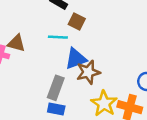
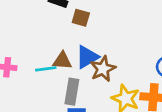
cyan line: (58, 37) -> (46, 69), moved
brown triangle: (16, 43) -> (62, 61), moved

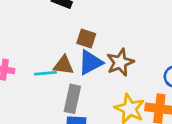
brown square: (81, 18) -> (86, 39), moved
brown star: (103, 69) -> (120, 62), moved

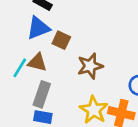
blue triangle: (90, 62) -> (38, 28), moved
cyan line: (46, 73) -> (20, 68), turned -60

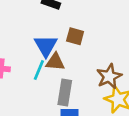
blue triangle: (38, 28) -> (46, 46), moved, turned -30
brown star: (90, 66) -> (109, 76), moved

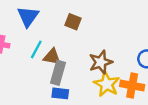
blue triangle: (46, 46) -> (28, 16), moved
brown triangle: (55, 62) -> (52, 57), moved

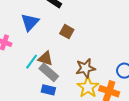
cyan line: (36, 49) -> (32, 62), moved
gray rectangle: (58, 73) -> (49, 72), turned -72

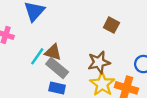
brown square: (67, 32) -> (111, 25), moved

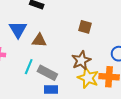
brown triangle: (53, 52) -> (39, 40), moved

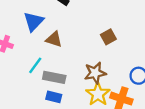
brown square: (85, 27) -> (108, 37), turned 32
gray rectangle: (47, 73) -> (54, 77), turned -30

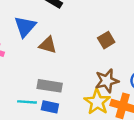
cyan line: (35, 65) -> (27, 102), moved, turned 60
brown star: (95, 73) -> (107, 81), moved

